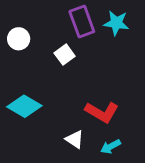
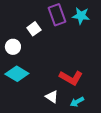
white circle: (19, 39) -> (13, 47), moved
white square: (65, 55) -> (34, 29), moved

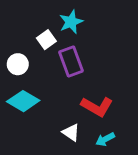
purple rectangle: (57, 15) -> (71, 61), moved
cyan star: (81, 16) -> (71, 22), moved, turned -30

